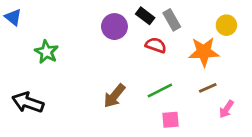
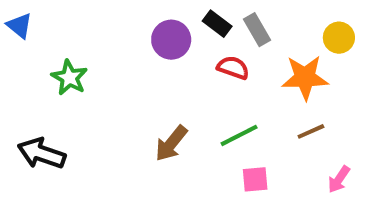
pink arrow: (226, 109) -> (339, 179), moved

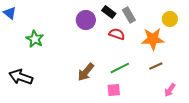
pink square: (255, 179) -> (114, 90), moved

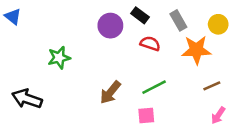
gray rectangle: (129, 15) -> (178, 20), moved
green star: (35, 39) -> (59, 58), moved, turned 30
brown line: (156, 66) -> (212, 86), moved

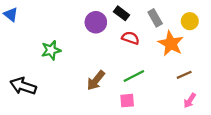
orange star: (196, 50) -> (171, 44), turned 30

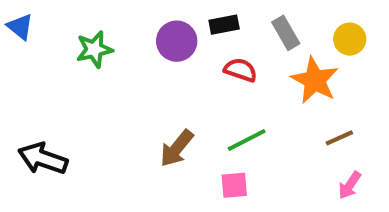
black rectangle: (122, 13) -> (224, 25), turned -48
green star: (51, 50) -> (94, 49), moved

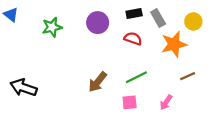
black rectangle: (224, 25) -> (134, 13), moved
orange star: (315, 80) -> (174, 44), turned 30
pink arrow: (350, 185) -> (166, 102), moved

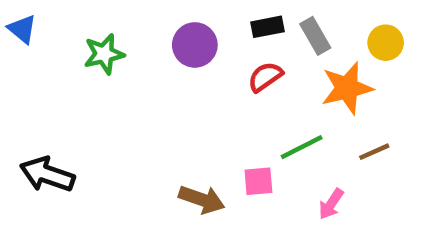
red semicircle: (133, 39) -> (265, 77), turned -54
green line: (136, 77) -> (302, 147), moved
brown arrow: (98, 82) -> (202, 199), moved, turned -110
pink square: (130, 102) -> (258, 181), moved

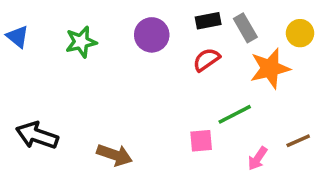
blue triangle: (22, 29) -> (18, 37), moved
brown line: (374, 152) -> (298, 141), moved
brown arrow: (202, 199) -> (115, 155), moved

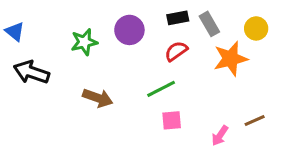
green star: (81, 42) -> (84, 42), moved
green line: (235, 114) -> (161, 89), moved
black arrow: (37, 136) -> (31, 72), moved
brown arrow: (115, 155) -> (98, 98), moved

